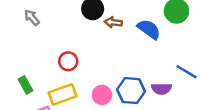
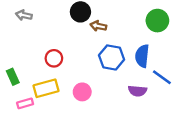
gray arrow: (32, 18) -> (24, 15), turned -42
blue semicircle: (149, 29) -> (142, 56), moved, turned -125
blue hexagon: (131, 91) -> (112, 57), moved

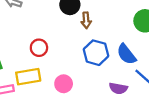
brown arrow: (98, 26) -> (86, 20), turned -112
blue semicircle: (142, 56) -> (126, 54), turned -50

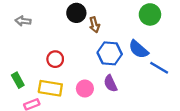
yellow rectangle: (28, 77) -> (50, 88), turned 30
purple semicircle: (118, 88) -> (110, 83), moved, turned 66

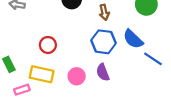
brown arrow: (94, 25) -> (104, 12), moved

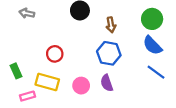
blue semicircle: (133, 39) -> (152, 45), moved

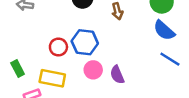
blue hexagon: (109, 53) -> (85, 42), moved
pink circle: (81, 86) -> (93, 70), moved

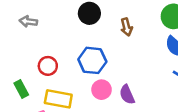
red circle: (58, 47) -> (48, 66), moved

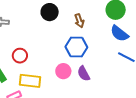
blue hexagon: (92, 60) -> (76, 47), moved

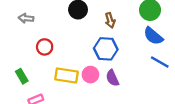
red circle: (20, 56) -> (45, 47), moved
yellow rectangle: (30, 81) -> (66, 76), moved

